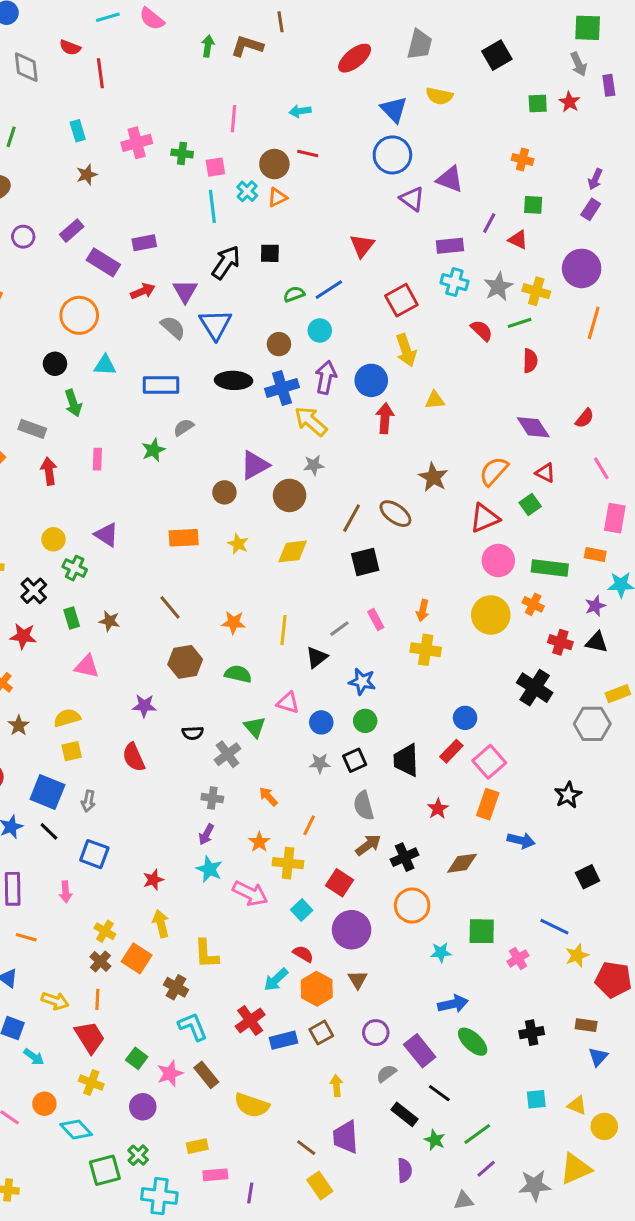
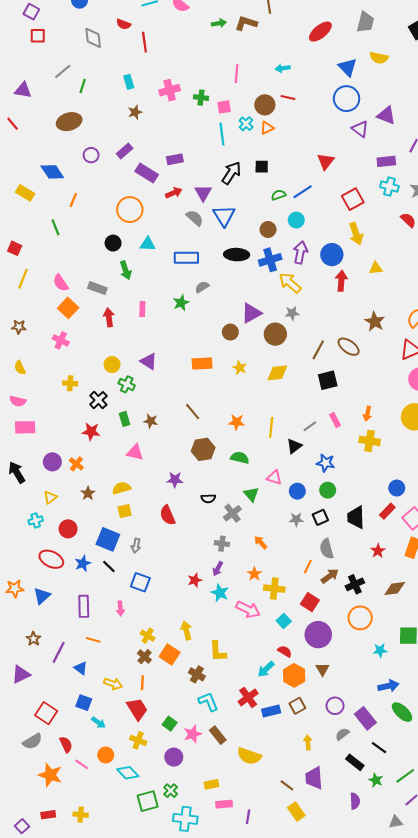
green arrow: (208, 46) -> (219, 23), turned 72
orange line: (309, 825) -> (308, 567), moved
red star: (153, 880) -> (195, 580), moved

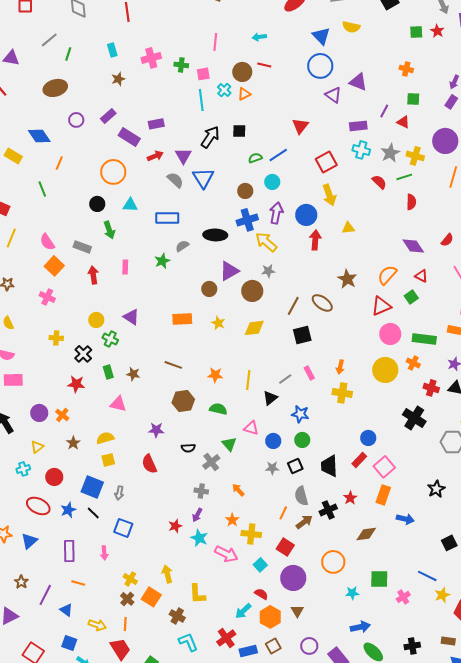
black ellipse: (237, 255) -> (215, 235), moved
brown line: (193, 412) -> (173, 365), turned -30
black cross: (355, 584) -> (328, 510), moved

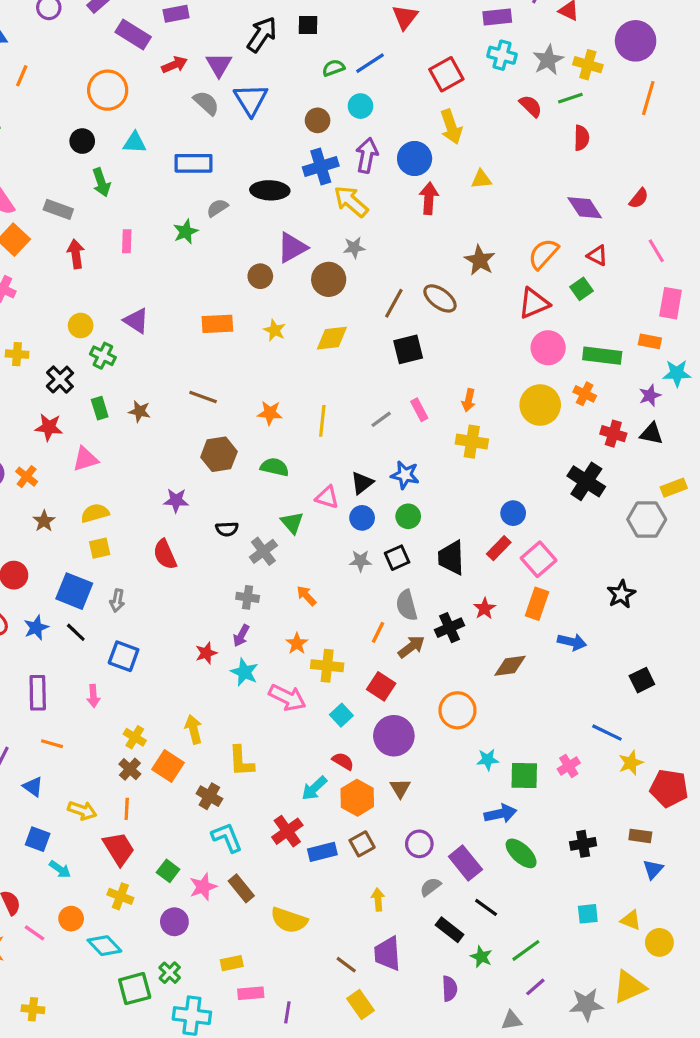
black triangle: (270, 398) -> (362, 483), moved
pink triangle: (118, 404) -> (85, 459), moved, turned -30
green square: (379, 579) -> (524, 775), moved

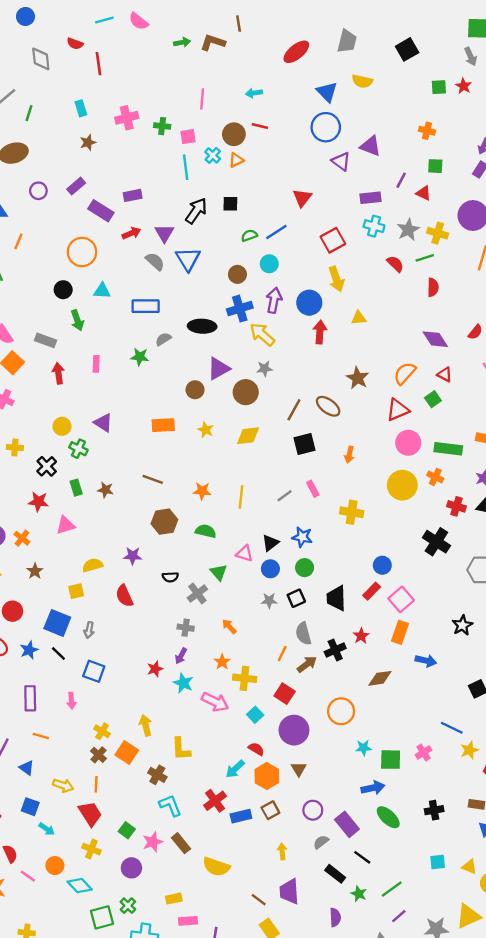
green star: (186, 232) -> (140, 357), turned 30
orange arrow: (469, 400) -> (349, 455), moved
yellow semicircle: (95, 513) -> (93, 565), moved

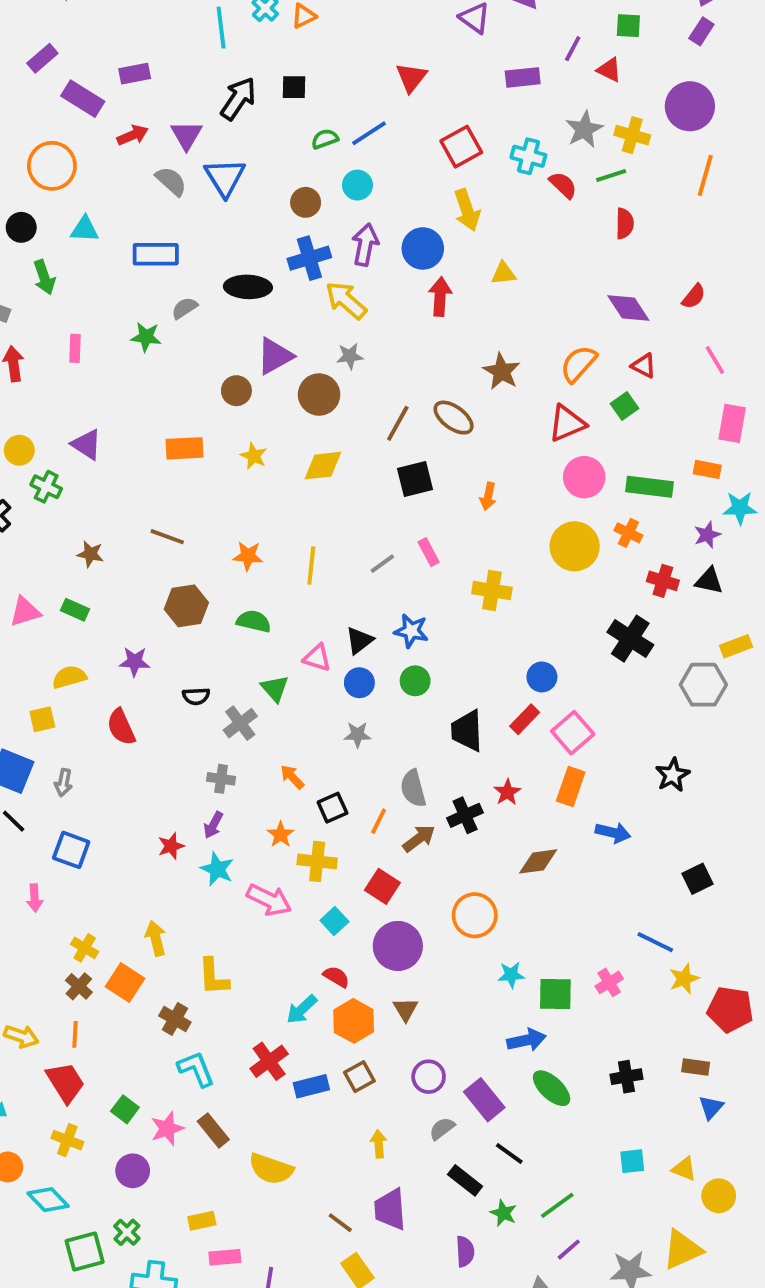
cyan cross: (374, 226) -> (528, 156), moved
green rectangle: (76, 488) -> (75, 610), moved, turned -49
black square: (296, 598) -> (332, 808), moved

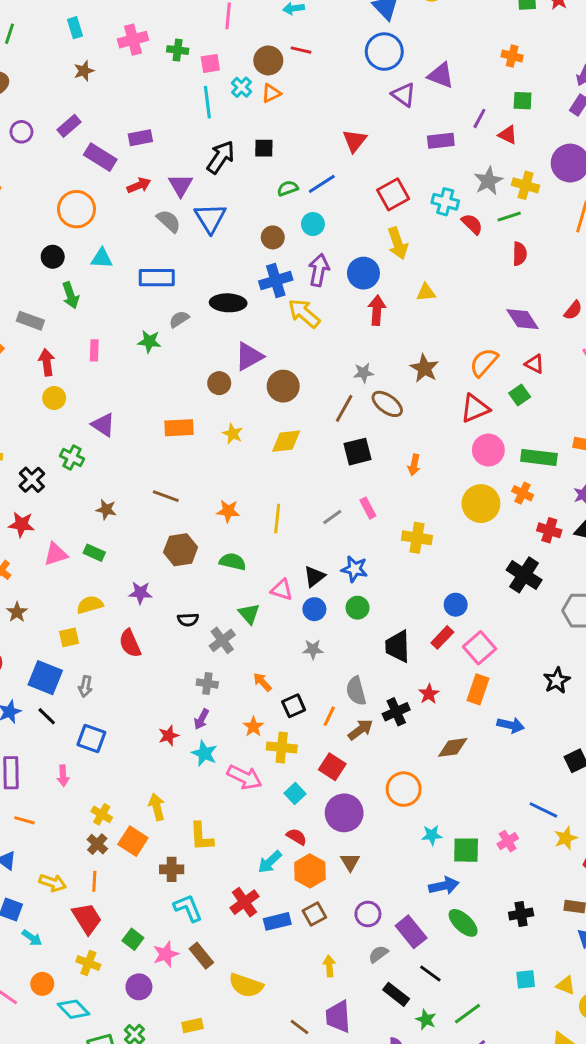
gray star: (350, 356) -> (363, 373), moved
yellow circle: (19, 450) -> (54, 398), moved
brown cross: (175, 1019) -> (172, 869), turned -30

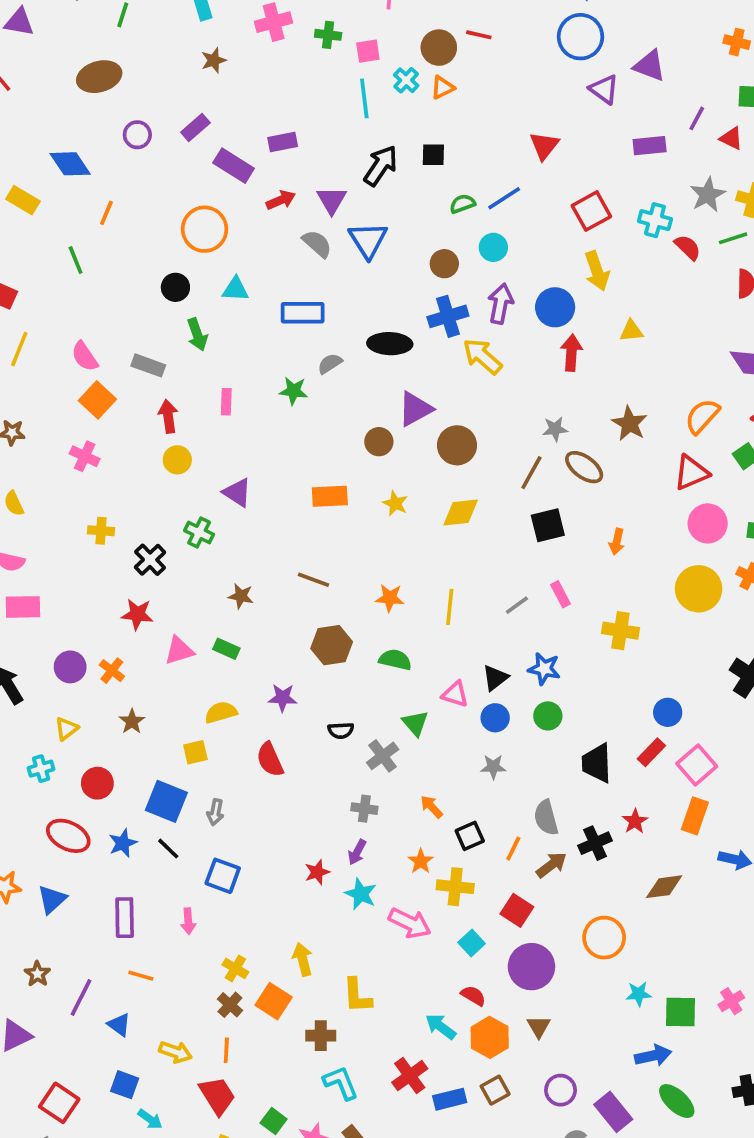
cyan arrow: (270, 862) -> (441, 1027), turned 80

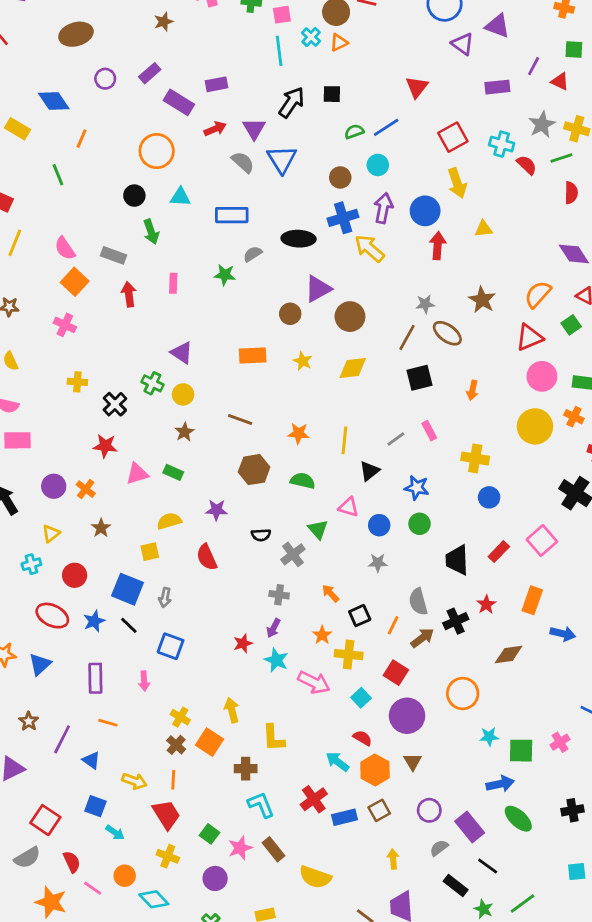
yellow circle: (177, 460) -> (183, 394), moved
brown star: (241, 596) -> (184, 432), turned 30
black triangle: (495, 678) -> (369, 471), moved
blue circle: (668, 712) -> (489, 497), moved
pink square: (697, 765) -> (542, 540), moved

